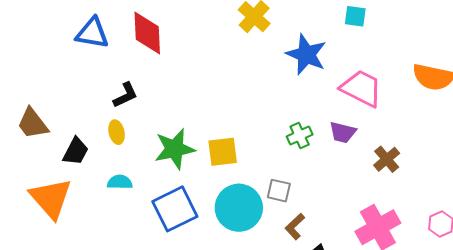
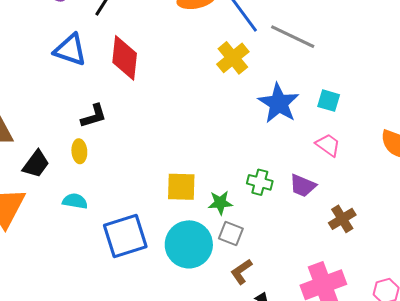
cyan square: (355, 16) -> (329, 101), moved
pink trapezoid: (361, 88) -> (328, 145), size x0.6
green cross: (300, 135) -> (260, 182), turned 30
green star: (175, 149) -> (220, 203), moved, size x0.6

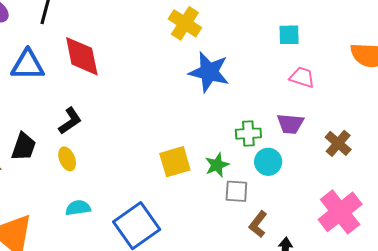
blue star: (279, 103) -> (209, 72), moved
black trapezoid: (36, 164) -> (24, 147), moved
cyan circle: (189, 244) -> (268, 162), moved, size x0.6

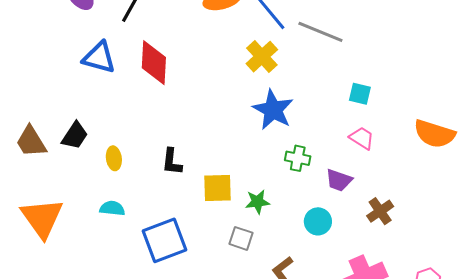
black L-shape: (70, 121) -> (172, 162), moved, turned 116
green cross: (248, 134) -> (298, 158), moved
cyan circle: (268, 162) -> (318, 221), moved
gray square: (236, 191) -> (241, 238), moved

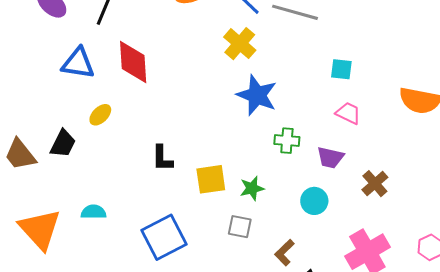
yellow ellipse: (114, 158) -> (100, 115), moved, turned 60
cyan semicircle: (112, 208) -> (93, 212), moved

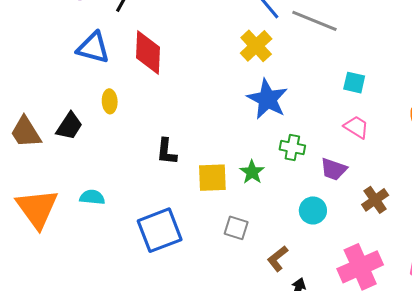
yellow ellipse: (100, 115) -> (110, 101), turned -55
green star: (252, 188) -> (252, 172), moved, turned -30

